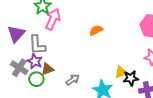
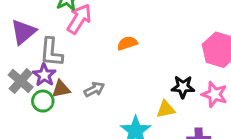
orange semicircle: (96, 30) -> (127, 43), moved
black star: (131, 78) -> (183, 87), moved
gray arrow: (73, 80) -> (94, 89), moved

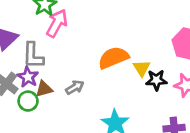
orange semicircle: (127, 43) -> (113, 58), moved, size x1.6
yellow triangle: (166, 109) -> (142, 68), moved, turned -48

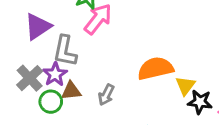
gray arrow: (75, 87) -> (106, 95), turned 138

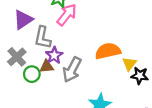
purple star: (55, 74) -> (54, 55), moved
gray arrow: (106, 95) -> (72, 70), size x1.6

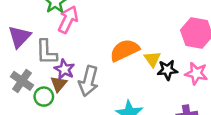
brown triangle: (47, 66) -> (59, 84), turned -32

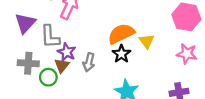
black star: (167, 70) -> (121, 54), moved, turned -30
gray cross: (22, 81) -> (28, 63), turned -30
gray arrow: (89, 81) -> (89, 62), size x0.7

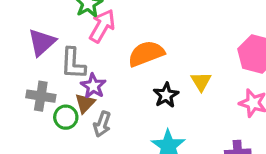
orange semicircle: (121, 34) -> (146, 54), moved
gray arrow: (89, 62) -> (102, 124), moved

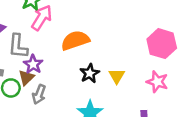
yellow triangle: (201, 81) -> (117, 76), moved

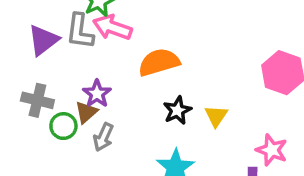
pink arrow: (42, 18) -> (112, 27), turned -105
gray L-shape: (18, 46) -> (80, 31), moved
pink star: (157, 82) -> (272, 150), moved

